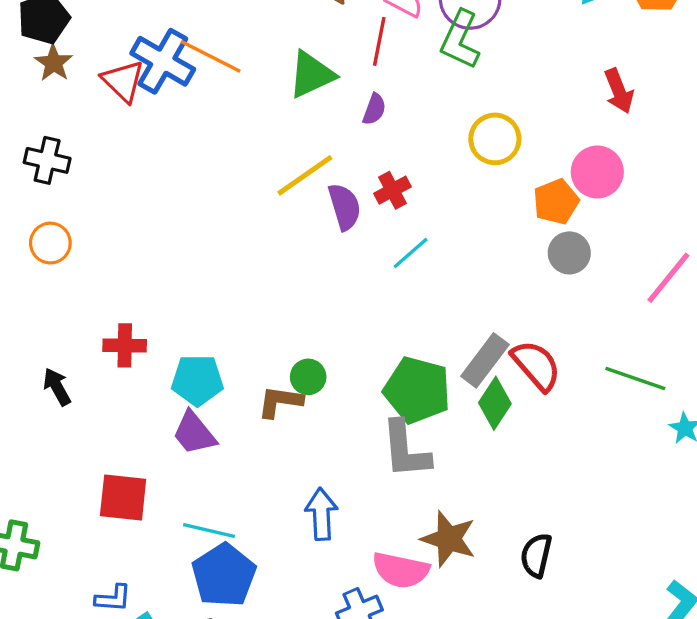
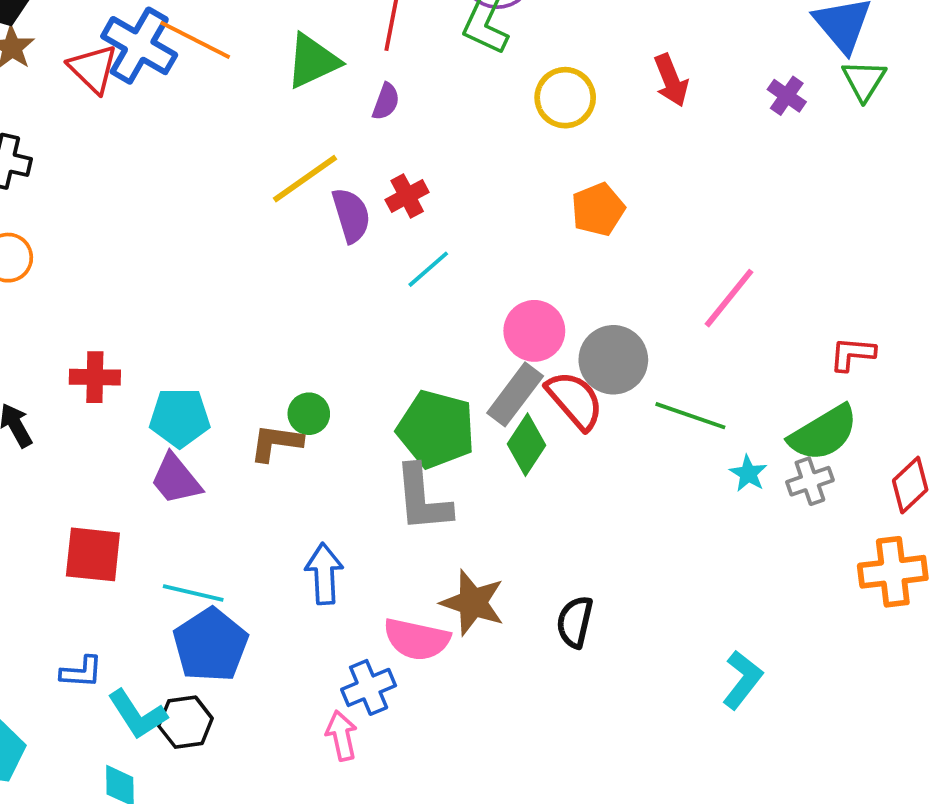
yellow circle: (495, 139) -> (565, 98), moved
pink circle: (597, 172) -> (534, 331), moved
gray circle: (569, 253) -> (613, 360), moved, size x1.4

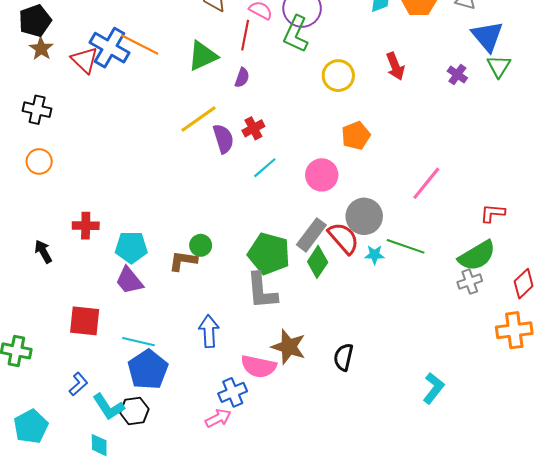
pink circle: (534, 331) -> (322, 175), moved
cyan star: (748, 473) -> (375, 255), moved, turned -30
blue L-shape: (81, 672) -> (78, 384), turned -45
pink arrow: (342, 736) -> (218, 418), turned 75

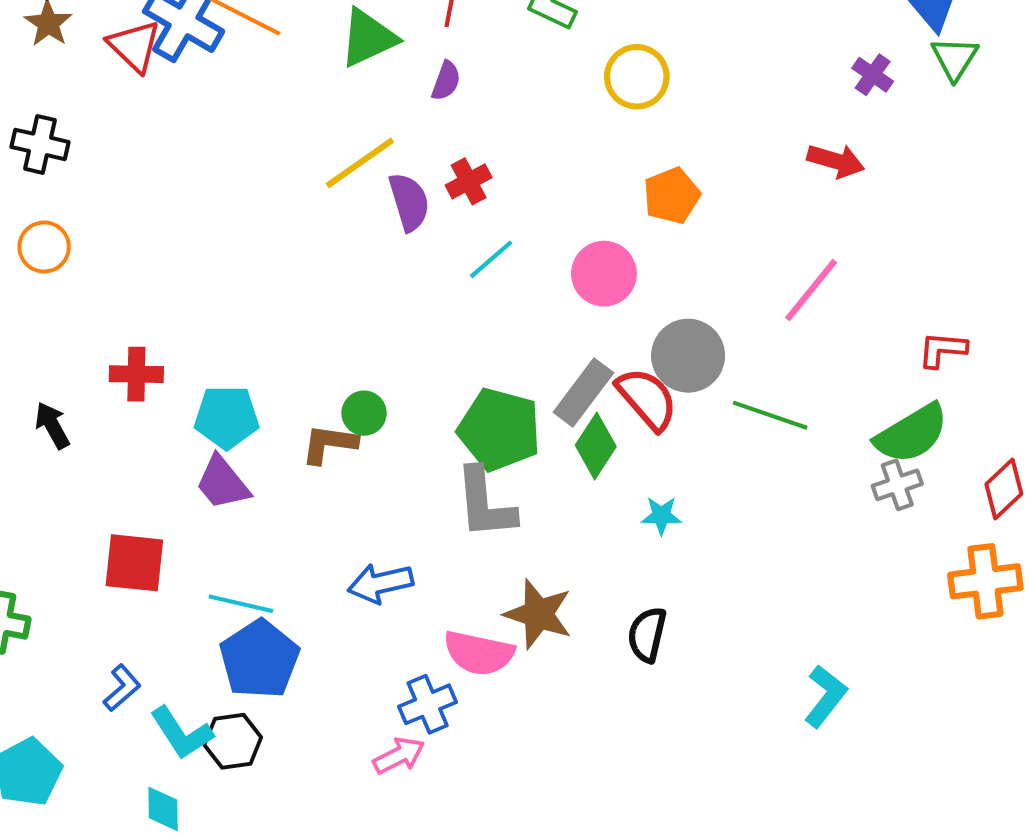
red arrow: (395, 66) -> (836, 161), moved, turned -52
cyan star: (375, 255) -> (661, 516), moved
blue arrow: (209, 331) -> (380, 583), turned -100

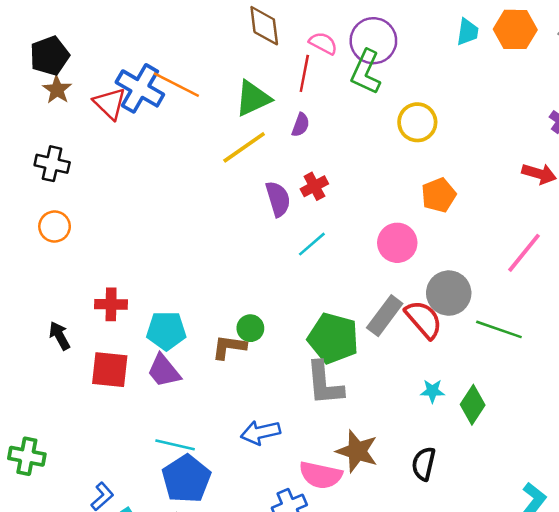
yellow line: (360, 163) -> (244, 147), moved
cyan line: (491, 259) -> (312, 244), moved
green diamond: (596, 446) -> (473, 405), moved
red square: (134, 563) -> (110, 370), moved

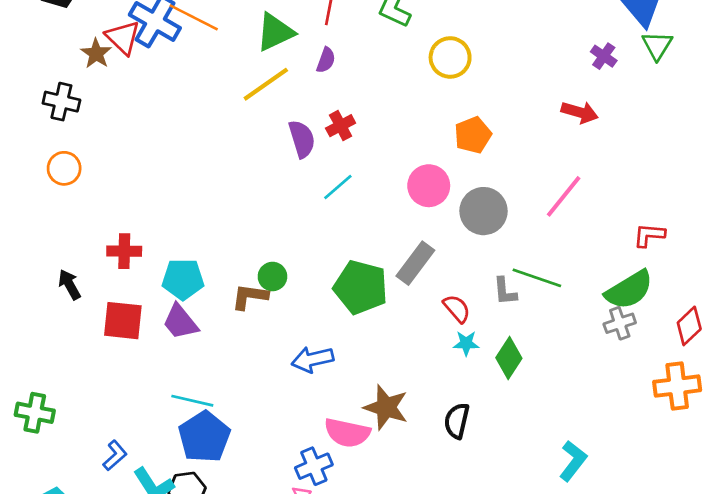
brown star: (57, 90) -> (96, 53), moved
gray circle: (449, 293) -> (483, 211), moved
red semicircle: (424, 319) -> (457, 309), moved, size x0.7
gray L-shape: (324, 383) -> (505, 291), moved, size x0.6
blue arrow: (260, 432) -> (313, 359), moved

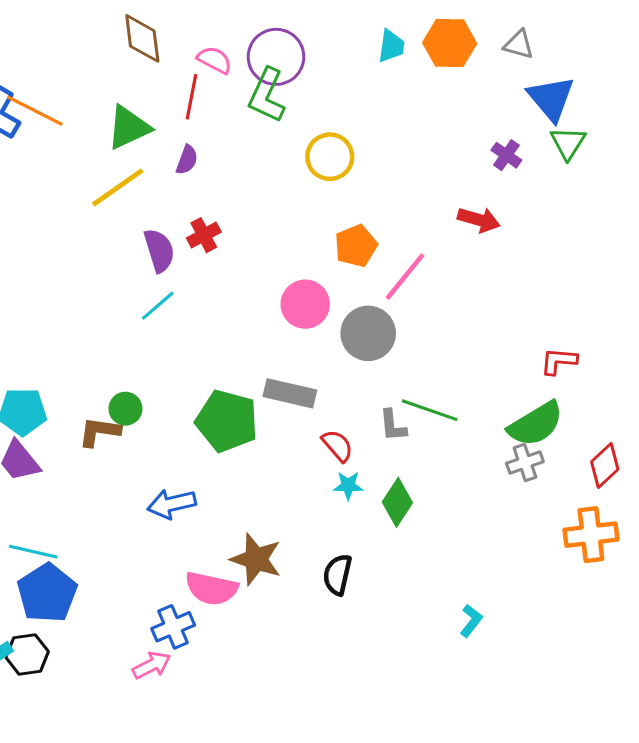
cyan line: (338, 187) -> (158, 306), moved
pink line: (564, 196) -> (405, 277), moved
gray rectangle: (415, 263) -> (290, 393), turned 66
cyan L-shape: (573, 461) -> (471, 621), size x0.7

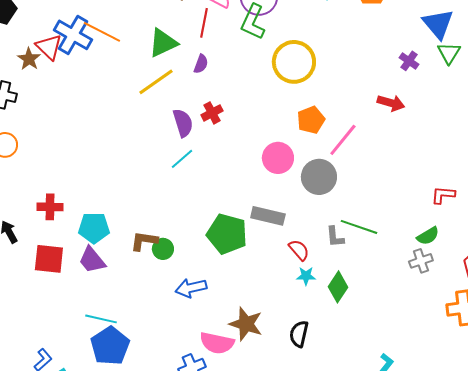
yellow circle: (330, 157) -> (294, 62), size x1.4
green circle: (125, 409) -> (163, 249), moved
green semicircle: (536, 424) -> (428, 236), size x0.6

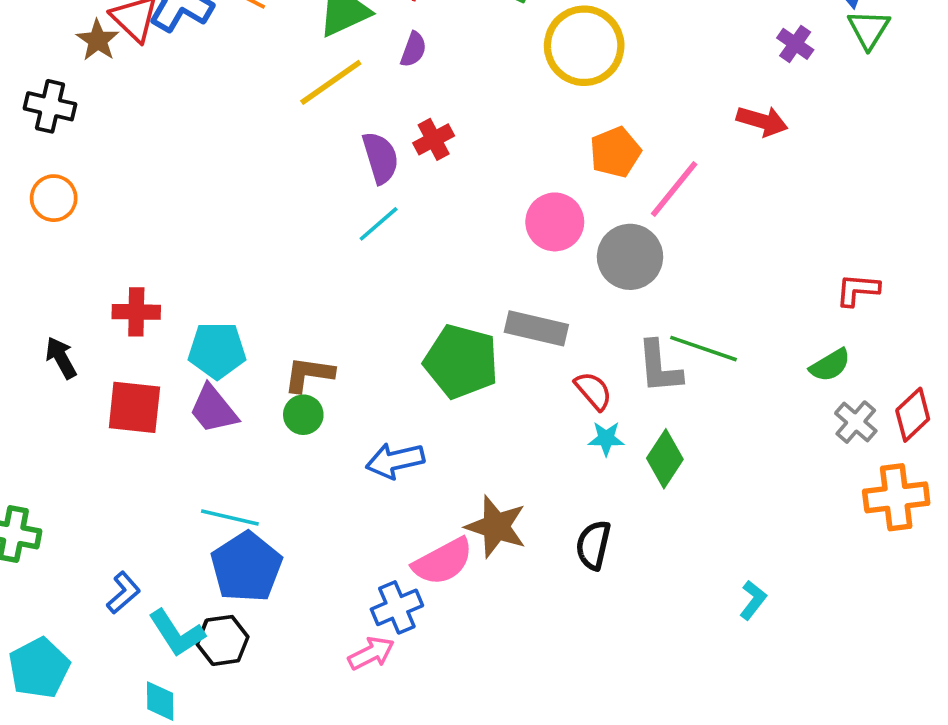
gray L-shape: (335, 237) -> (659, 367), size x1.4
green circle: (163, 249) -> (303, 415), moved
gray cross: (421, 261) -> (856, 422), moved, turned -30
pink semicircle: (217, 343) -> (443, 562), turned -40

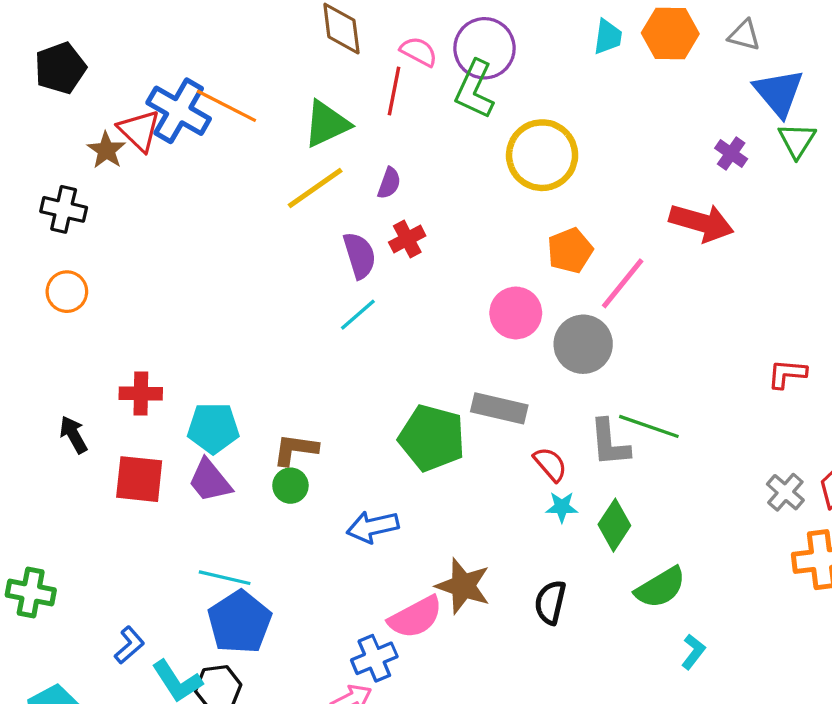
purple semicircle: (413, 49) -> (389, 183), moved
red arrow: (762, 121) -> (702, 223), size x1.4
green semicircle: (830, 365) -> (660, 588), moved, size x1.4

